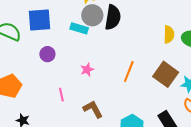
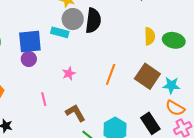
blue square: (39, 20) -> (30, 42), moved

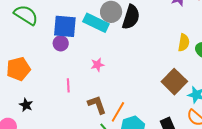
cyan rectangle: (60, 32) -> (96, 23), size x1.4
orange line: (111, 74) -> (118, 112), moved

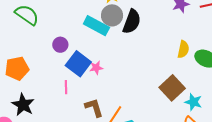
blue square: (65, 26) -> (78, 64), moved, turned 30
black star: (26, 105) -> (23, 105), size x1.6

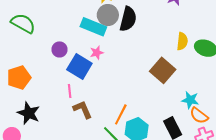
pink star: (96, 68) -> (97, 53), moved
brown square: (172, 88) -> (163, 70), moved
cyan star: (193, 102) -> (190, 100), moved
brown L-shape: (94, 108) -> (83, 109), moved

